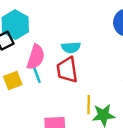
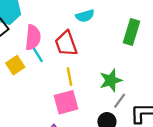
cyan semicircle: (71, 47) -> (85, 16), moved
yellow line: (89, 105) -> (70, 77), moved

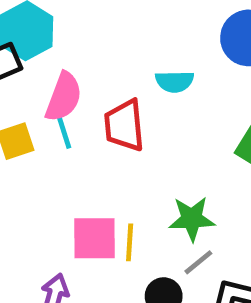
yellow line: (70, 77) -> (130, 242), moved

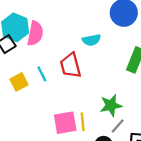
pink semicircle: (64, 97) -> (35, 33), moved

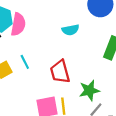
red trapezoid: (71, 65) -> (60, 72), moved

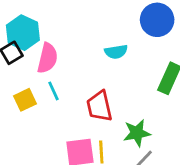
pink semicircle: (18, 24) -> (47, 58), moved

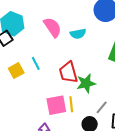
pink semicircle: (47, 58) -> (53, 27), moved, turned -45
green star: (137, 133) -> (86, 83), moved

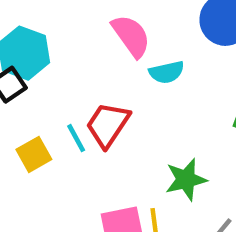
pink semicircle: (53, 27) -> (131, 36), moved
red trapezoid: (68, 72) -> (108, 125), moved, turned 50

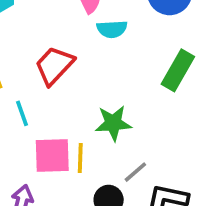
cyan line: (76, 138) -> (22, 113), moved

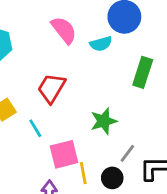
cyan semicircle: (112, 29) -> (101, 44), moved
yellow line: (80, 158) -> (83, 173), moved

